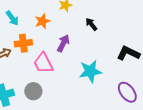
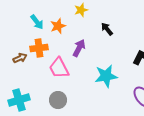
cyan arrow: (12, 18) -> (37, 22), moved
gray circle: (33, 91) -> (58, 100), moved

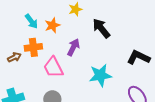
black arrow: (107, 29) -> (101, 28), size x1.5

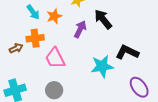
purple arrow: (73, 47) -> (80, 29), moved
black L-shape: (138, 57) -> (127, 52), moved

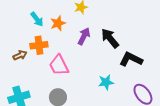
black arrow: (103, 19) -> (110, 38), moved
cyan star: (102, 66) -> (106, 82), moved, size x0.7

